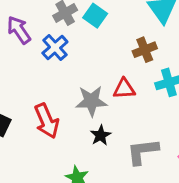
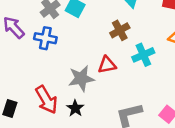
blue cross: (55, 47) -> (45, 38), turned -30
black star: (101, 135) -> (75, 108), moved

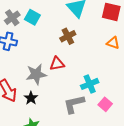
cyan cross: (143, 55) -> (90, 84), moved

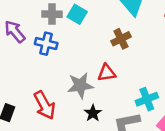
gray cross: (12, 18) -> (52, 14), turned 35
black star: (31, 98) -> (93, 113), moved

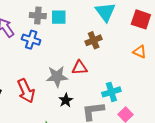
cyan square: (77, 14) -> (59, 17), turned -35

